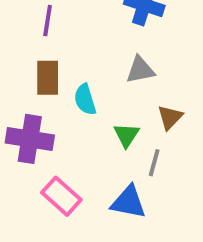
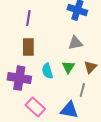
cyan semicircle: (85, 100) -> (47, 71), moved
green triangle: (126, 135) -> (68, 67), moved

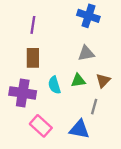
green triangle: (68, 67) -> (78, 81), turned 48

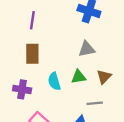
purple cross: (23, 93) -> (22, 89), size x0.7
gray line: (94, 107) -> (95, 103), turned 70

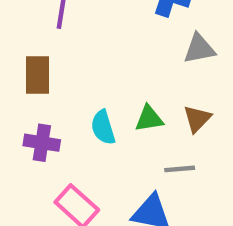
gray triangle: (87, 49) -> (199, 49), moved
brown rectangle: (32, 54) -> (37, 75), moved

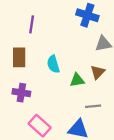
brown triangle: (197, 119) -> (98, 72), moved
cyan semicircle: (103, 127) -> (53, 64), moved

